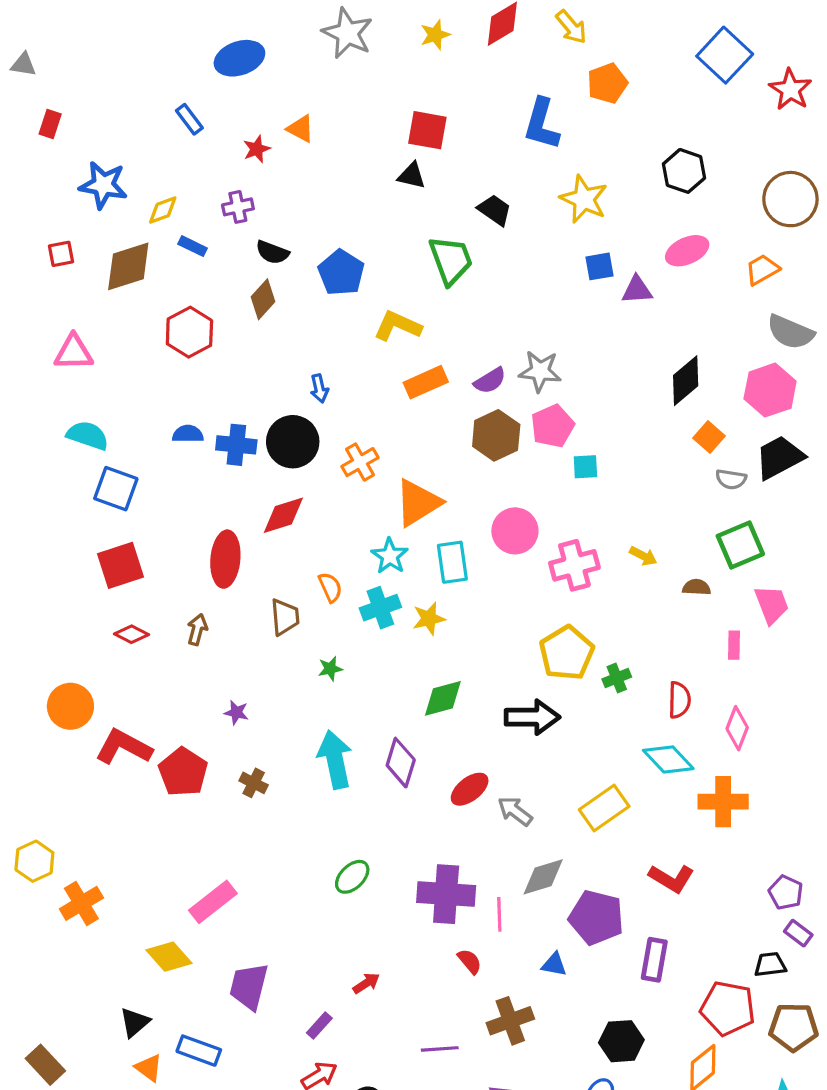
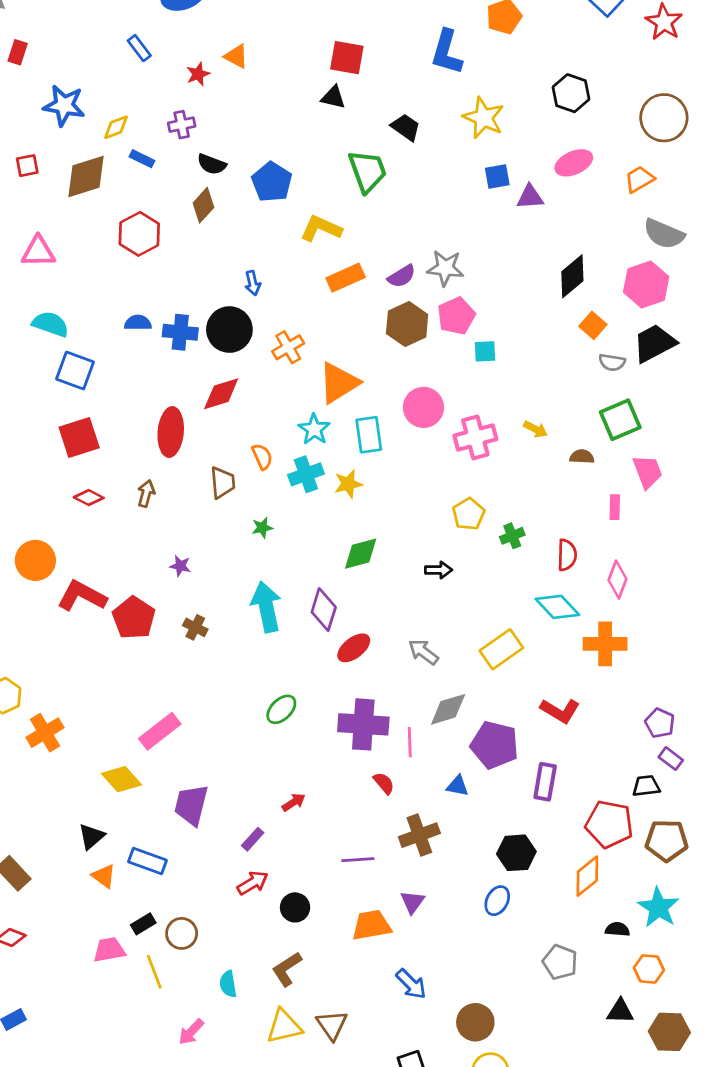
yellow pentagon: (567, 653) -> (469, 514), size x0.7
black arrow: (532, 717) -> (438, 570), size x0.6
red ellipse: (470, 789) -> (354, 648), moved

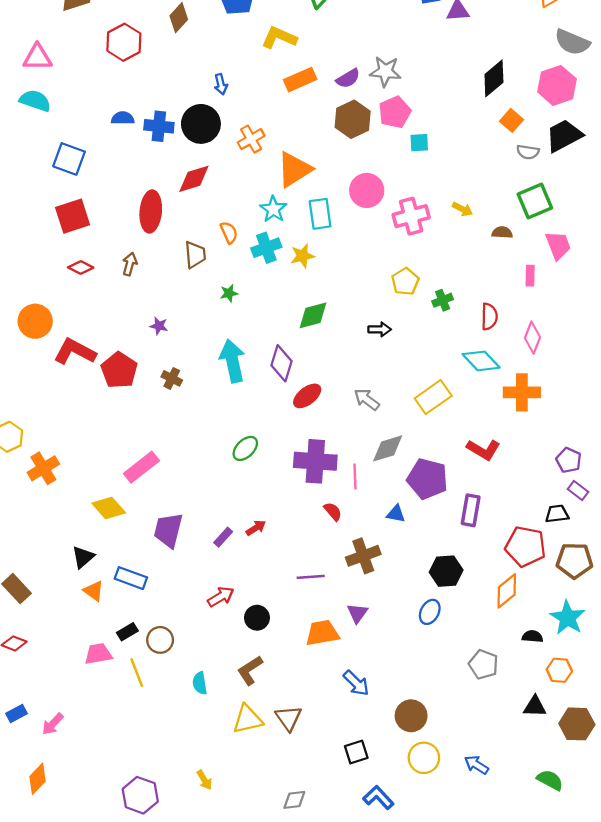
cyan semicircle: (50, 324) -> (35, 101), moved
purple rectangle: (253, 839) -> (223, 537), moved
pink arrow: (191, 1032) -> (53, 724), moved

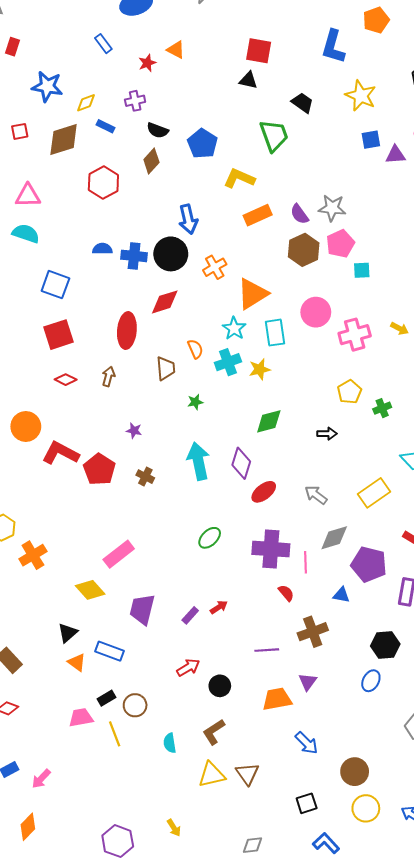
purple semicircle: (348, 78) -> (299, 214), turned 85
blue arrow: (221, 84) -> (188, 219), size x1.6

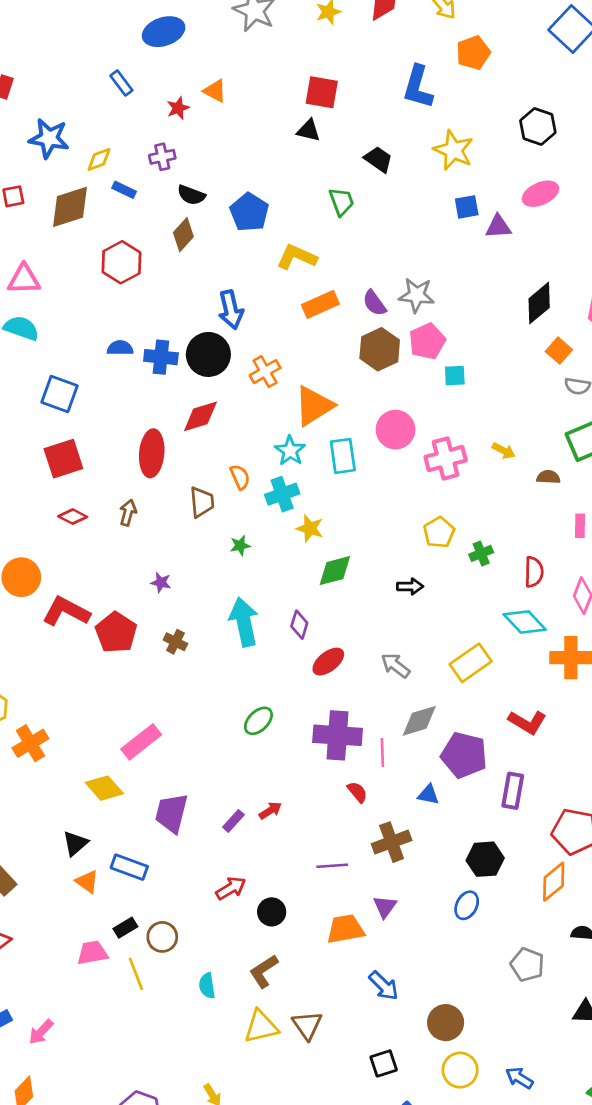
green trapezoid: (274, 135) -> (341, 202), size x0.7
yellow star: (260, 369) -> (310, 528), moved, turned 30
purple diamond: (241, 463) -> (299, 625), size x0.7

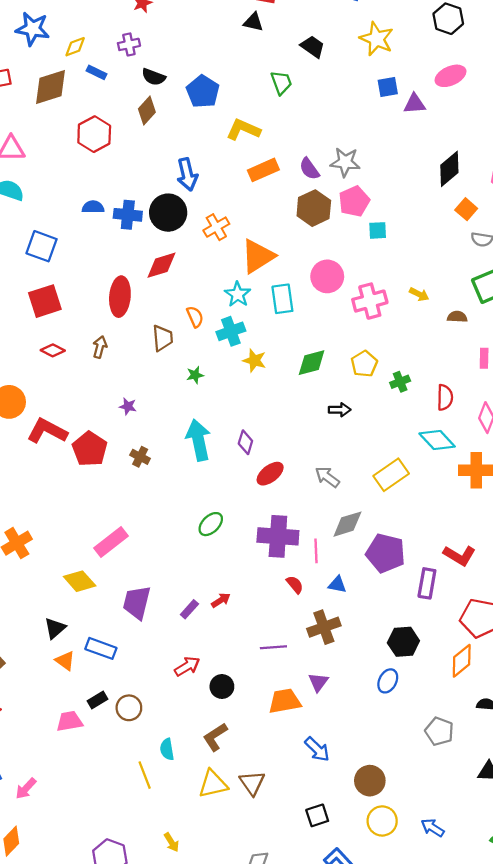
green diamond: (335, 571) -> (312, 363), moved
red L-shape: (527, 722) -> (459, 555), moved
blue triangle: (428, 795) -> (337, 585), moved
yellow line: (136, 974) -> (145, 775), moved

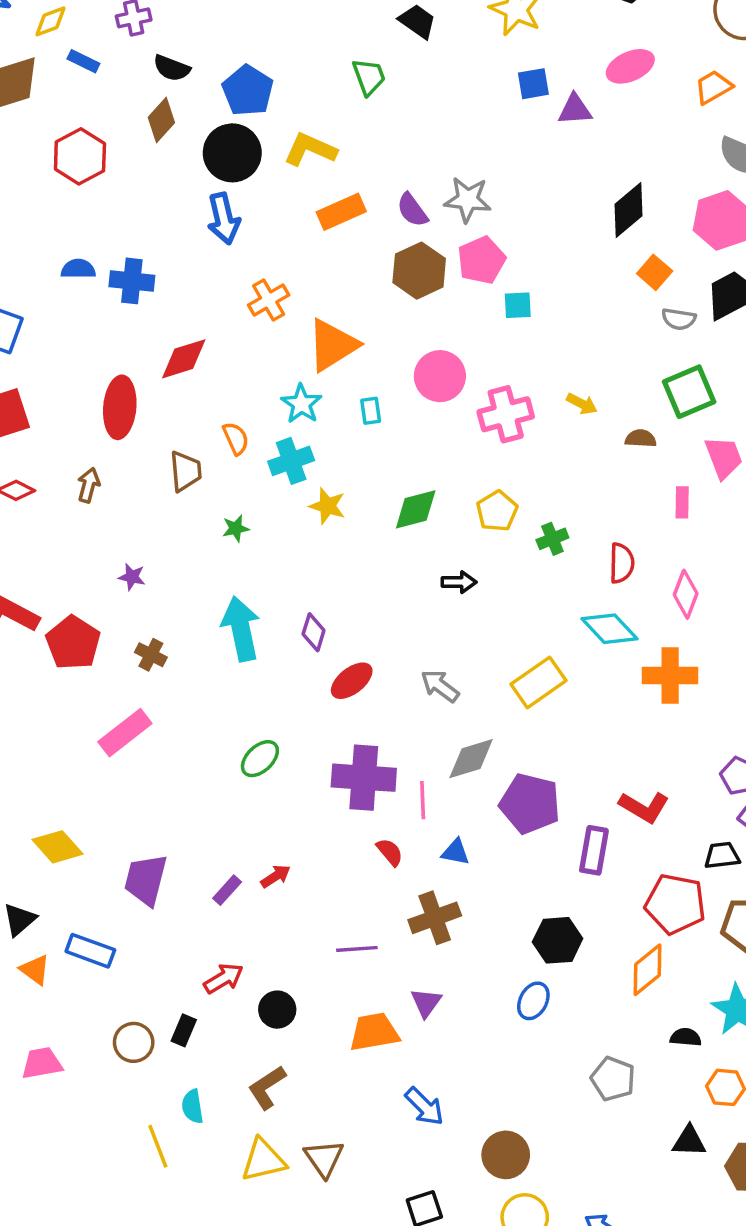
black circle: (168, 213) -> (232, 153), moved
cyan rectangle: (282, 299) -> (371, 411), size x0.6
pink rectangle: (111, 542) -> (125, 733), moved
black rectangle: (98, 700) -> (184, 1030), moved, turned -36

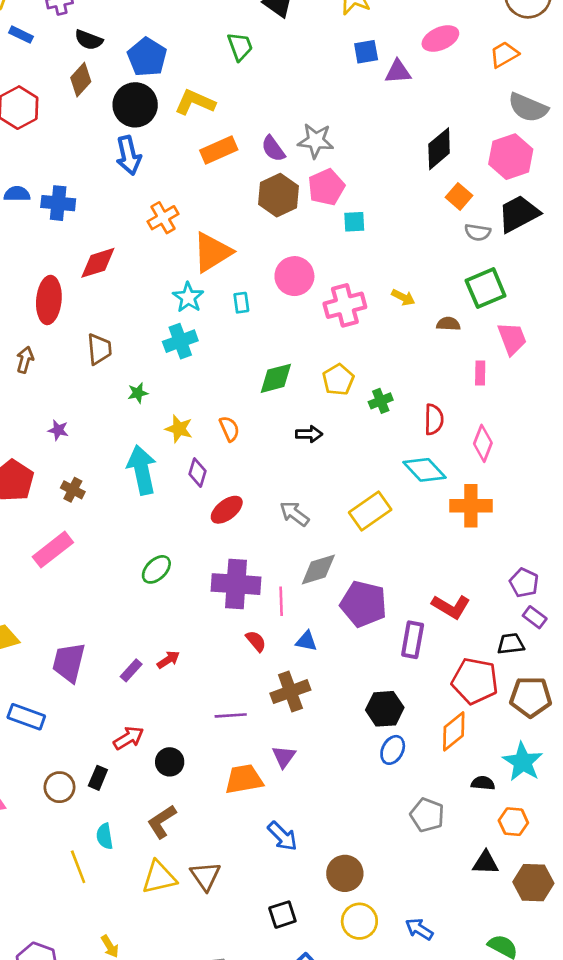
orange semicircle: (236, 438) -> (229, 429), moved
yellow star: (327, 506) -> (179, 429), moved
blue ellipse: (533, 1001) -> (393, 750), moved

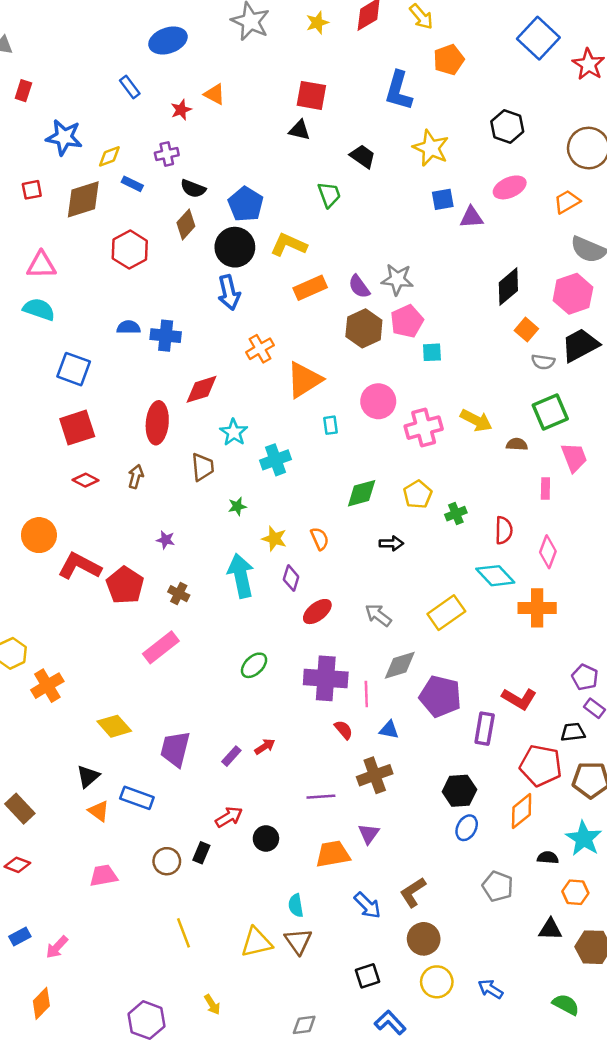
cyan star: (188, 297) -> (234, 432), moved
yellow arrow: (403, 297) -> (476, 420), size x1.5
brown L-shape: (162, 822) -> (413, 892), moved
cyan semicircle: (105, 836) -> (296, 905), moved

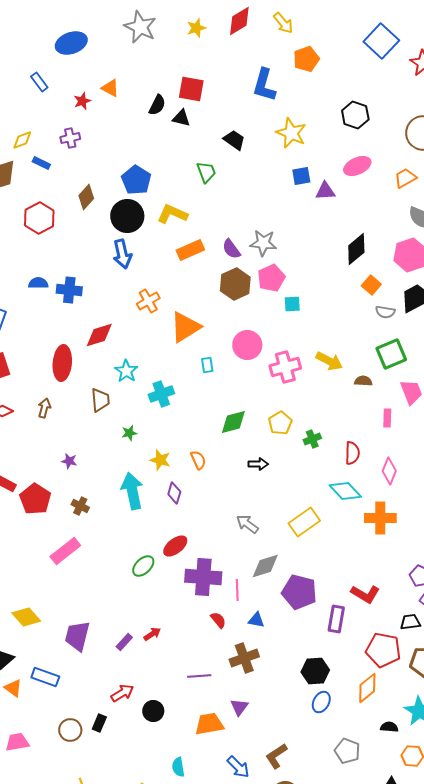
black semicircle: (193, 189) -> (157, 105), moved, turned -85
red ellipse: (317, 612) -> (175, 546), moved

